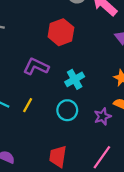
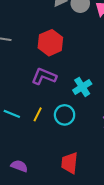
red hexagon: (61, 32) -> (50, 43), moved
cyan circle: (67, 110) -> (65, 115), moved

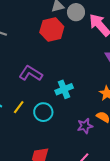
red hexagon: (50, 43) -> (52, 30), moved

